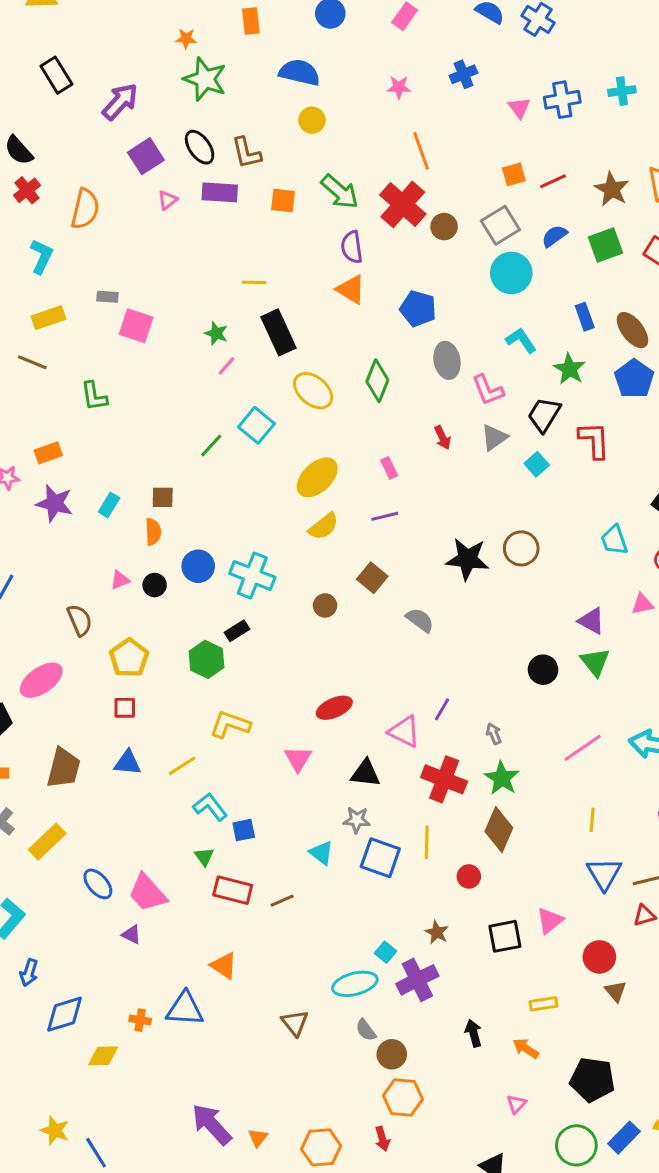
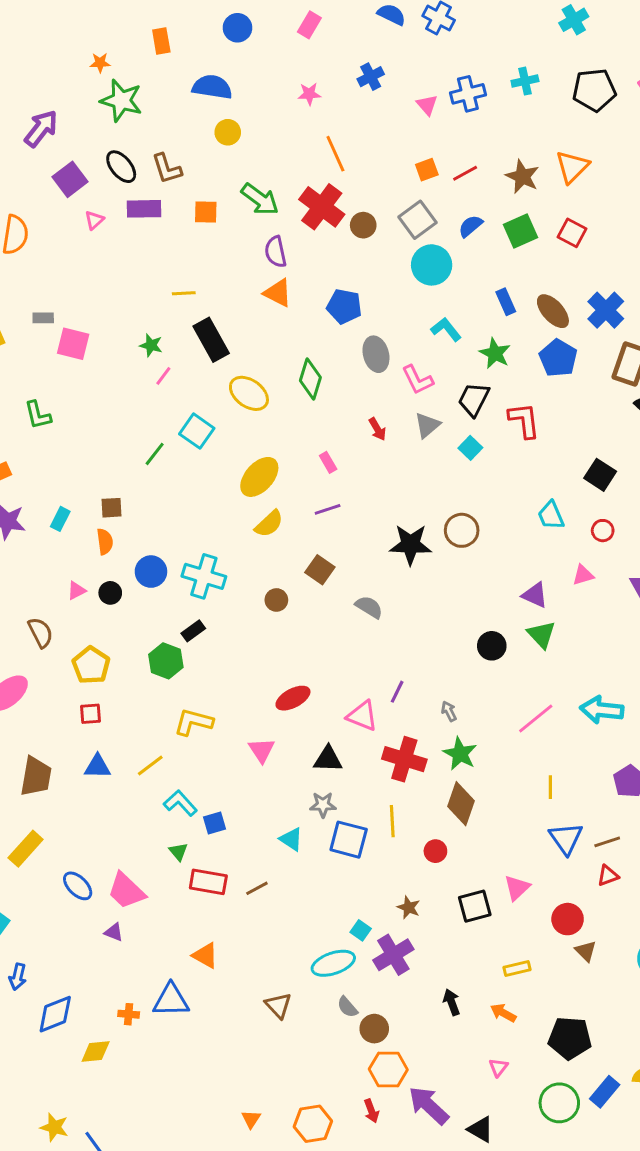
purple arrow: (212, 1124) -> (429, 1105), moved

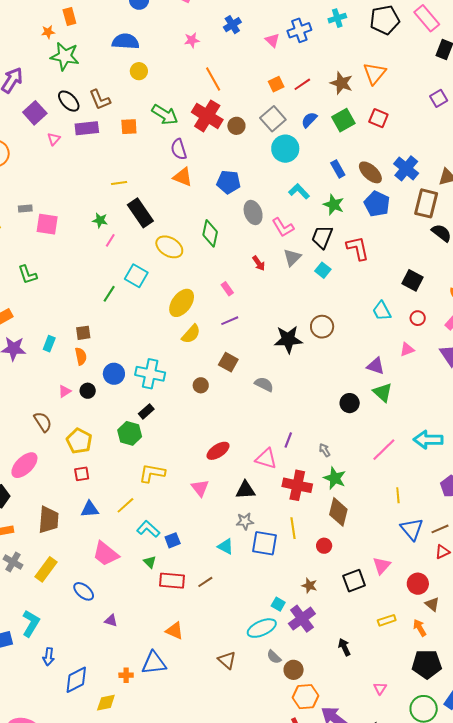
orange rectangle: (161, 41) -> (69, 16), moved
pink trapezoid: (126, 891) -> (106, 554), moved
orange arrow: (503, 1013) -> (420, 628), moved, turned 36

